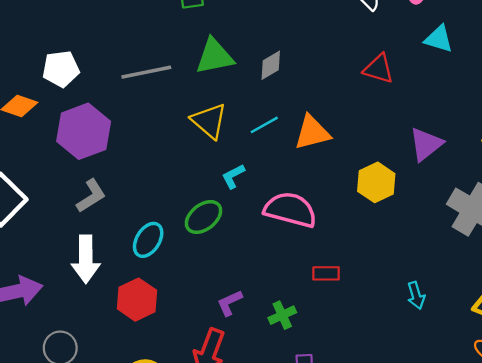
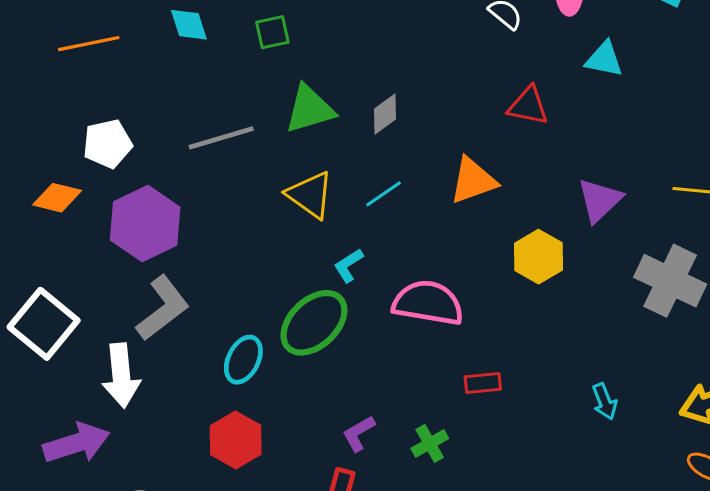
orange triangle: (312, 133) -> (473, 181), moved
gray L-shape: (91, 196) -> (163, 308), size x1.4
green ellipse: (203, 217) -> (314, 323), size x1.4
white arrow: (86, 259) -> (121, 375), moved

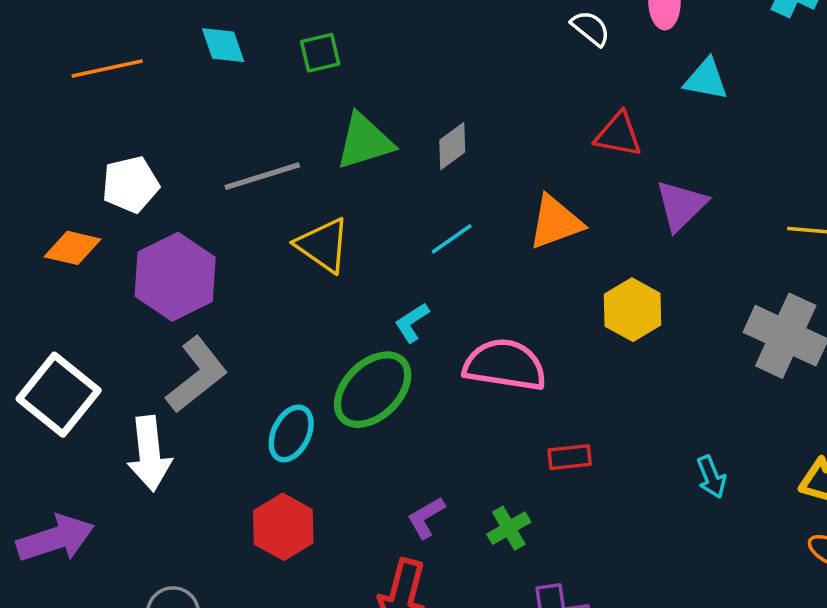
yellow triangle: (310, 195) -> (323, 245), moved
purple triangle: (600, 200) -> (681, 205), moved
purple arrow: (76, 443) -> (55, 538), moved

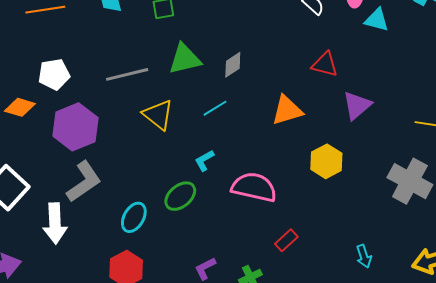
cyan triangle: (706, 79) -> (377, 20), moved
cyan line: (452, 239) -> (215, 108), moved
green ellipse: (373, 390) -> (180, 196), size x0.7
red rectangle: (570, 457) -> (286, 240), turned -40

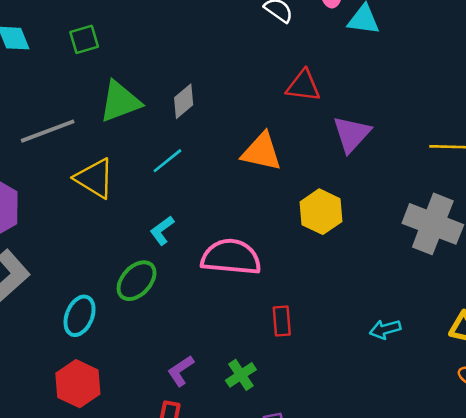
orange triangle: (287, 110) -> (262, 152), turned 36
red rectangle: (286, 240) -> (282, 321), turned -45
cyan arrow: (364, 256) -> (385, 329), turned 100

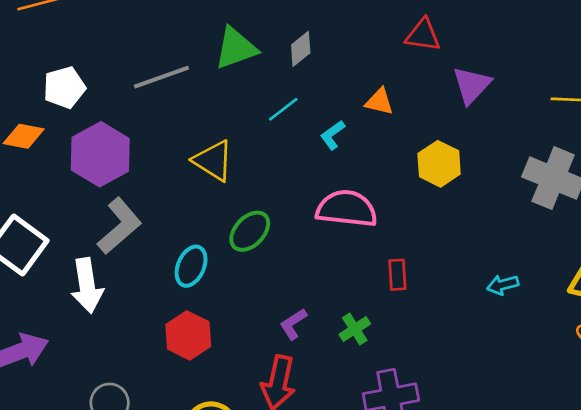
orange triangle: (262, 152) -> (379, 102), size x0.7
yellow triangle: (95, 178) -> (213, 161), moved
cyan L-shape: (162, 230) -> (333, 135), moved

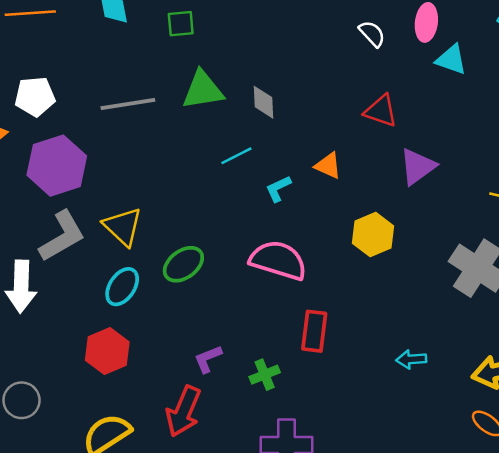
gray diamond: (301, 49) -> (264, 102), turned -64
yellow triangle: (213, 161) -> (123, 227), moved
red rectangle: (397, 275) -> (314, 331), size x1.4

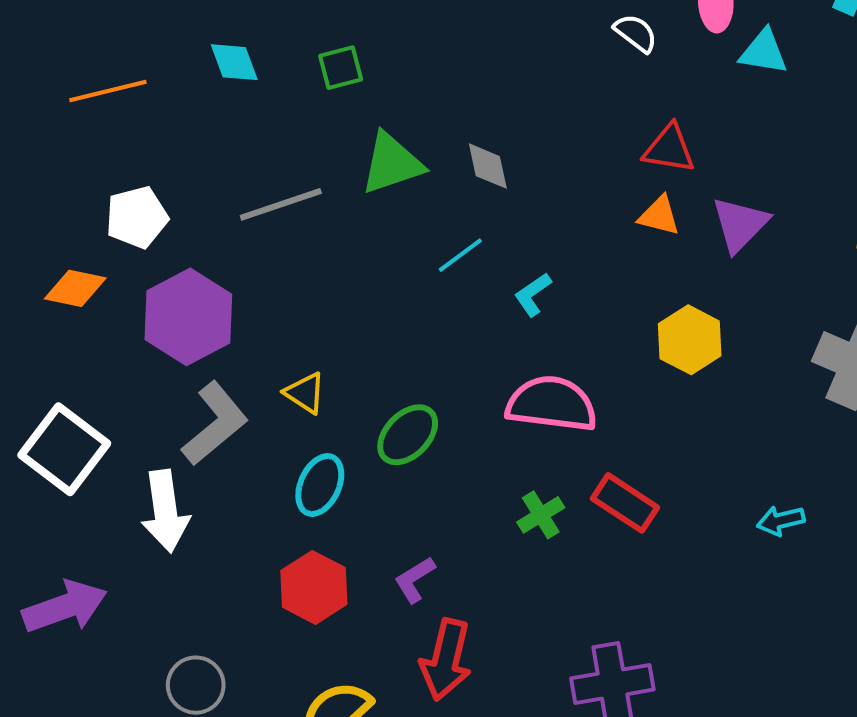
orange triangle: (328, 166) -> (659, 216), moved
yellow triangle: (123, 227) -> (305, 393), size x0.7
red rectangle: (314, 331) -> (625, 503), turned -54
purple L-shape: (208, 359) -> (415, 580), moved
green cross: (265, 375) -> (541, 515), moved

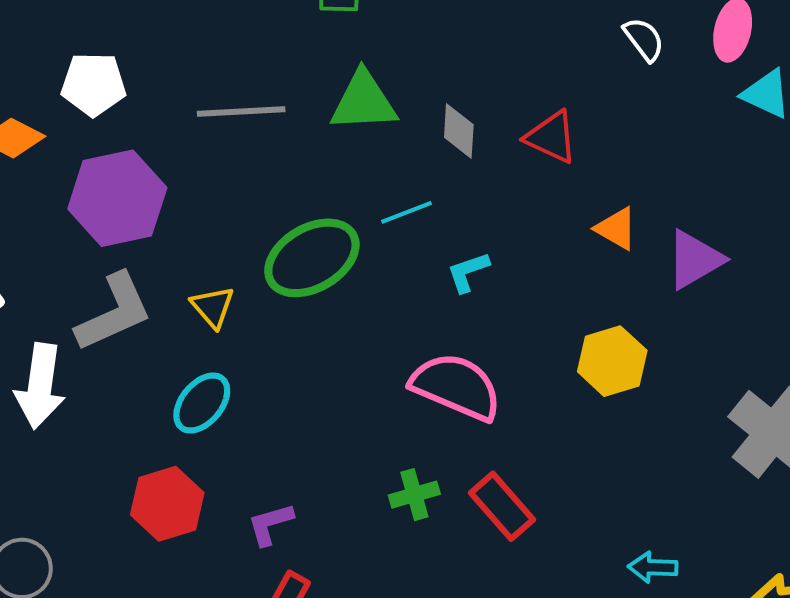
red triangle: (669, 149) -> (551, 137), moved
green ellipse: (408, 435) -> (312, 258), moved, size x1.4

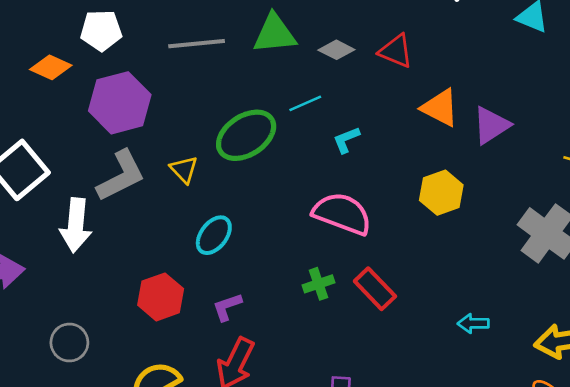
gray diamond: (459, 131) -> (336, 50), turned -64
orange triangle: (616, 229) -> (440, 108), size x1.4
cyan ellipse: (202, 403) -> (214, 235), moved

